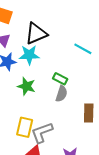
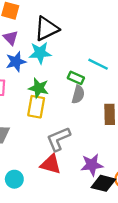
cyan line: (83, 49) -> (98, 64), moved
yellow rectangle: (25, 127) -> (36, 107), moved

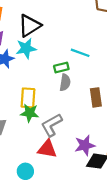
green rectangle: (76, 78) -> (61, 68), turned -32
green star: (39, 88) -> (30, 113), moved
cyan circle: (14, 179) -> (25, 171), moved

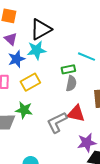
yellow rectangle: (28, 98) -> (30, 82), moved, turned 54
green star: (30, 113) -> (24, 110), moved
red triangle: (47, 149) -> (76, 114), moved

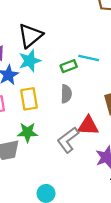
green rectangle: (68, 69) -> (69, 66), moved
yellow rectangle: (30, 82) -> (29, 99), turned -60
gray semicircle: (71, 83) -> (66, 94), moved

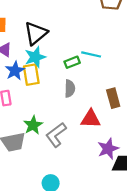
yellow rectangle: (29, 99) -> (31, 75), moved
green star: (27, 132) -> (33, 125), turned -30
gray L-shape: (68, 140) -> (56, 135), moved

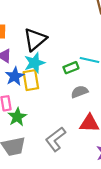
gray semicircle: (70, 89) -> (79, 92), moved, turned -112
green star: (33, 125) -> (17, 117), moved

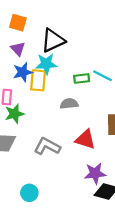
gray semicircle: (79, 92) -> (69, 104), moved
gray L-shape: (55, 139) -> (47, 146), turned 50

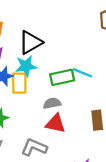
green rectangle: (82, 78) -> (62, 77), size x1.5
red triangle: (85, 139) -> (55, 124), moved

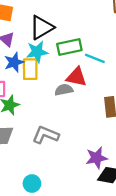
green rectangle: (62, 77) -> (69, 47), moved
red triangle: (55, 124) -> (76, 77), moved

